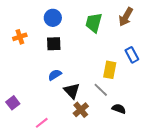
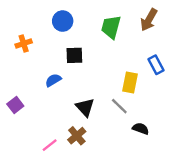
black square: (54, 44) -> (74, 55), moved
blue semicircle: (55, 75) -> (53, 80), moved
purple square: (13, 103) -> (15, 105), moved
brown cross: (81, 110) -> (77, 136), moved

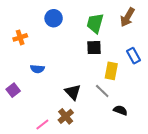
black square: (74, 55) -> (94, 48), moved
blue semicircle: (53, 80) -> (37, 69), moved, turned -144

